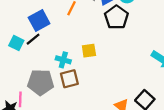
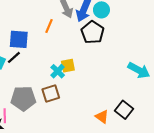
blue square: (39, 21) -> (19, 39), turned 36
cyan cross: (63, 60) -> (58, 71), moved, turned 32

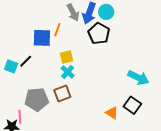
blue square: (19, 39) -> (42, 38), moved
yellow square: (68, 66) -> (66, 57), moved
cyan arrow: (139, 70) -> (138, 78), moved

